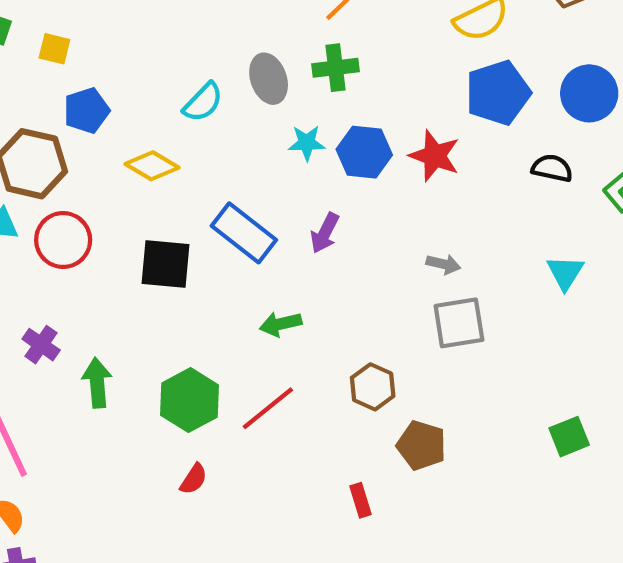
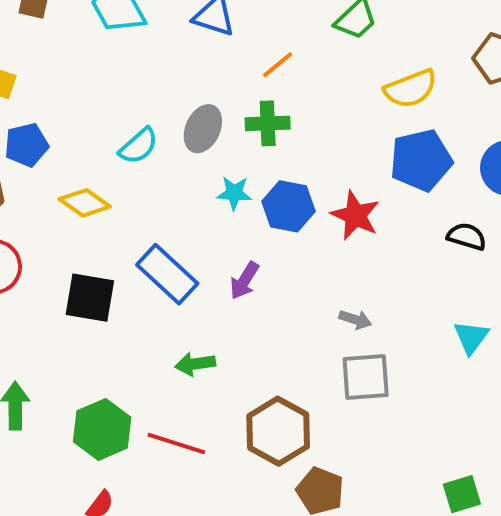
gray ellipse: (269, 79) -> (203, 129), turned 39
brown hexagon: (373, 387) -> (278, 431), size x1.5
red line: (268, 408) -> (176, 444), turned 52

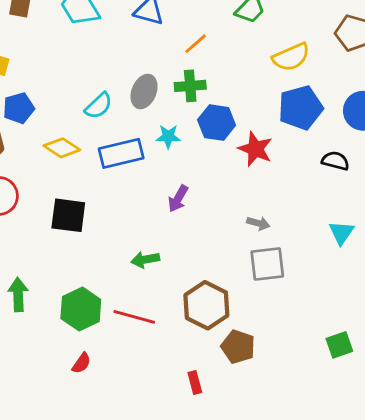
blue hexagon: (289, 206) -> (217, 123), moved
blue rectangle: (167, 274) -> (121, 153), moved, turned -54

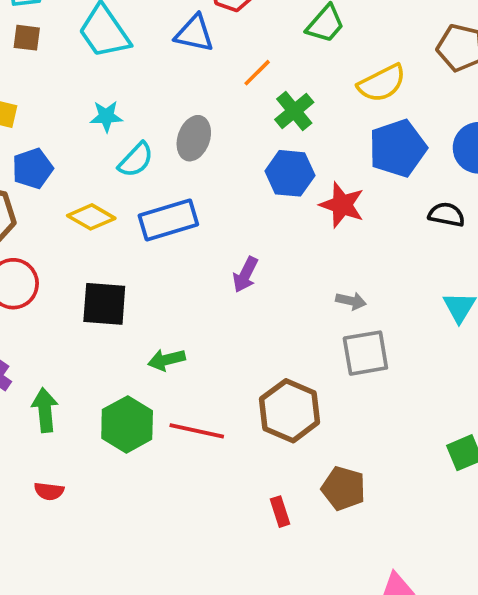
green cross: (190, 86) -> (294, 111), moved, turned -32
cyan star: (168, 136) -> (106, 116), moved
green arrow: (145, 260) -> (166, 360), moved
brown pentagon: (238, 347) -> (343, 488), moved
red semicircle: (81, 363) -> (49, 491), moved, turned 65

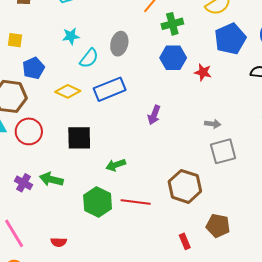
green cross: (294, 111) -> (172, 24), turned 30
red star: (342, 205) -> (203, 72), size x0.7
green arrow: (45, 410) -> (51, 179), moved, turned -65

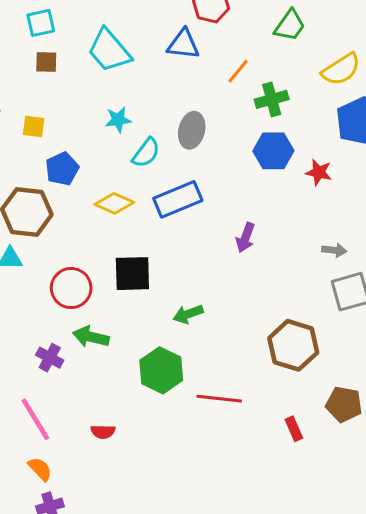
red circle: (29, 131) -> (71, 288), moved
purple cross: (23, 183) -> (50, 358), moved
red line: (136, 202) -> (219, 399), moved

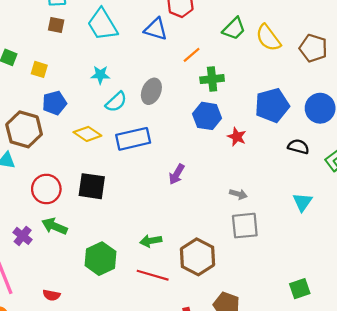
yellow semicircle: (341, 69) -> (268, 38), moved, turned 76
green arrow: (188, 314) -> (151, 241), moved
red line: (219, 399) -> (153, 275), moved

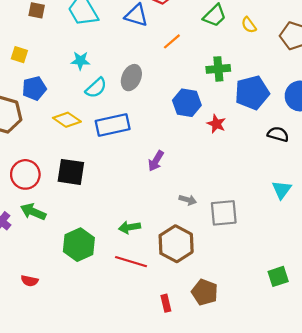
yellow semicircle: (268, 38) -> (249, 25), size x0.6
green cross: (212, 79) -> (218, 69), moved
gray arrow: (238, 194) -> (188, 200), moved

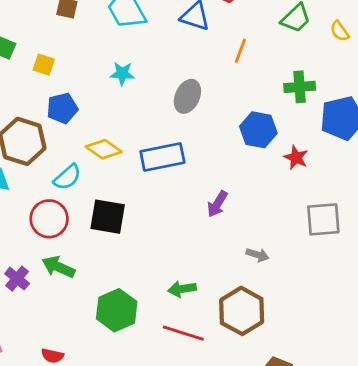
orange line: (172, 41) -> (240, 51), turned -30
cyan semicircle: (96, 88) -> (67, 177), moved
gray square: (224, 213) -> (323, 219), moved

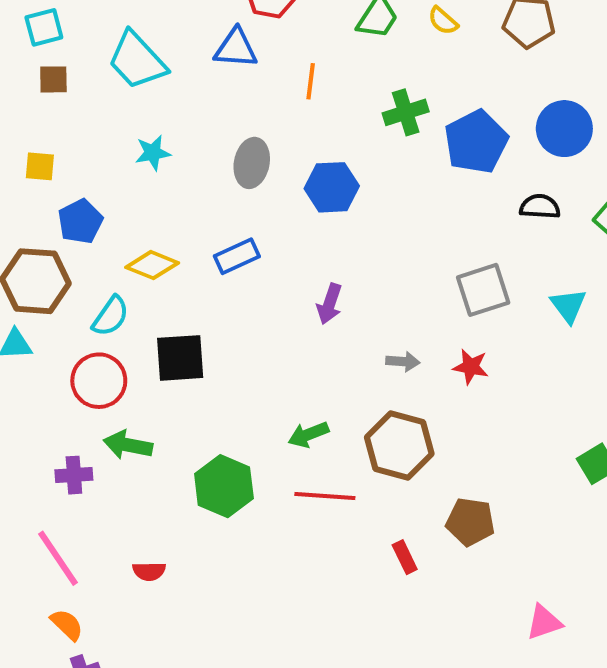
blue hexagon: (258, 130) -> (332, 187), moved
blue rectangle: (162, 157) -> (237, 256), size x0.7
red star: (296, 158) -> (471, 367), moved
purple cross: (17, 279) -> (74, 475), turned -30

